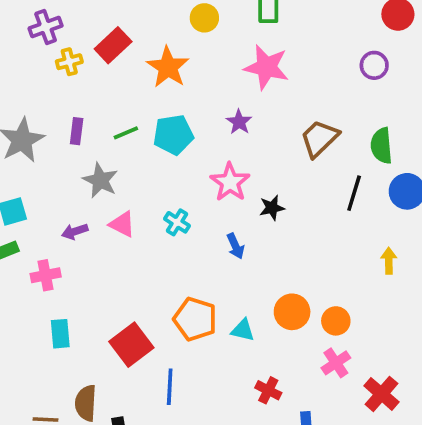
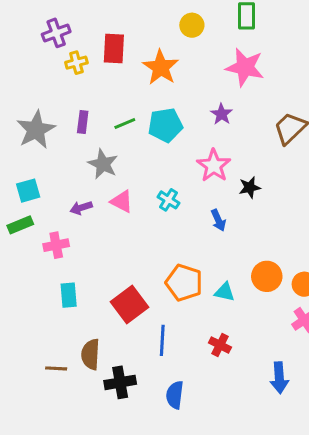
red rectangle: (113, 45) -> (114, 49), turned -44
red cross: (268, 390) -> (220, 345), moved

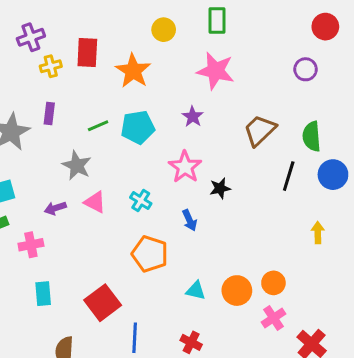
purple rectangle: (83, 122) -> (49, 114), moved
orange circle: (267, 276) -> (237, 291), moved
orange pentagon: (184, 283) -> (150, 254), moved

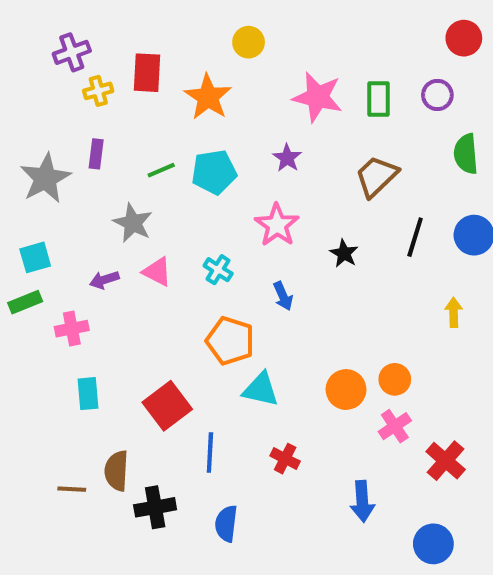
green rectangle: (217, 20) -> (379, 99), moved
green semicircle: (312, 136) -> (466, 154), moved
black star: (220, 188) -> (344, 253), moved, turned -30
cyan triangle: (196, 291) -> (261, 390), moved, size x1.4

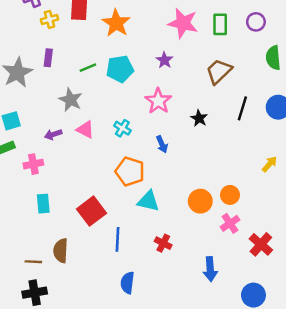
yellow arrow: (454, 312) -> (270, 164), moved, turned 42
black cross: (155, 507) -> (35, 293), moved

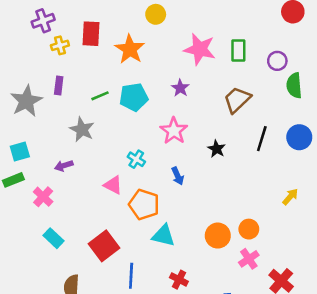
purple circle: (256, 22) -> (277, 61), moved
pink triangle: (85, 129) -> (113, 185), moved
pink cross: (33, 164) -> (43, 197), turned -36
cyan rectangle: (43, 204) -> (53, 238), turned -42

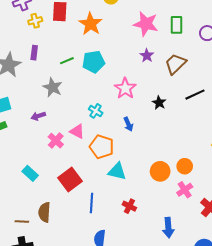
purple star: (180, 88) -> (147, 56), moved
black line: (262, 139) -> (195, 95), turned 48
pink cross: (43, 197) -> (56, 141), moved

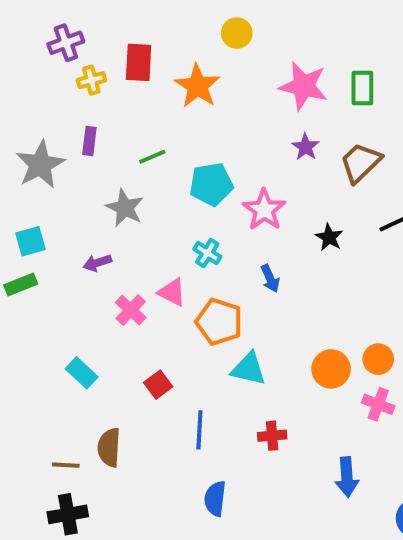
cyan pentagon: (94, 62) -> (211, 184), moved
red square: (70, 180) -> (158, 385), size x0.6
pink cross: (185, 190) -> (378, 404), turned -35
red cross: (129, 206) -> (272, 436), turned -32

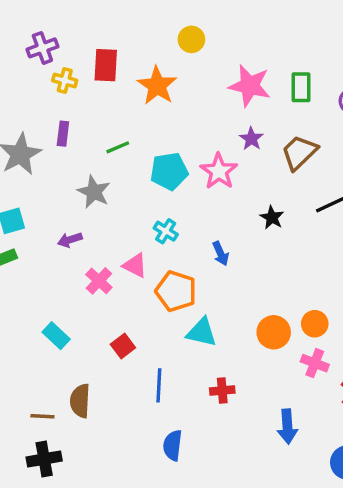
yellow cross: (91, 80) -> (65, 80), turned 30
pink star: (264, 210) -> (219, 171), moved

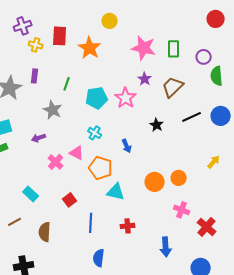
green line: (118, 147) -> (67, 84), turned -48
orange circle: (315, 324) -> (179, 178), moved
orange circle: (274, 332) -> (155, 182), moved
brown line: (42, 416) -> (15, 222), moved, turned -32

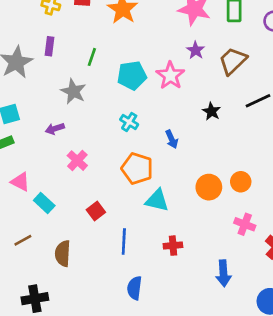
pink triangle: (77, 153) -> (20, 182), moved

